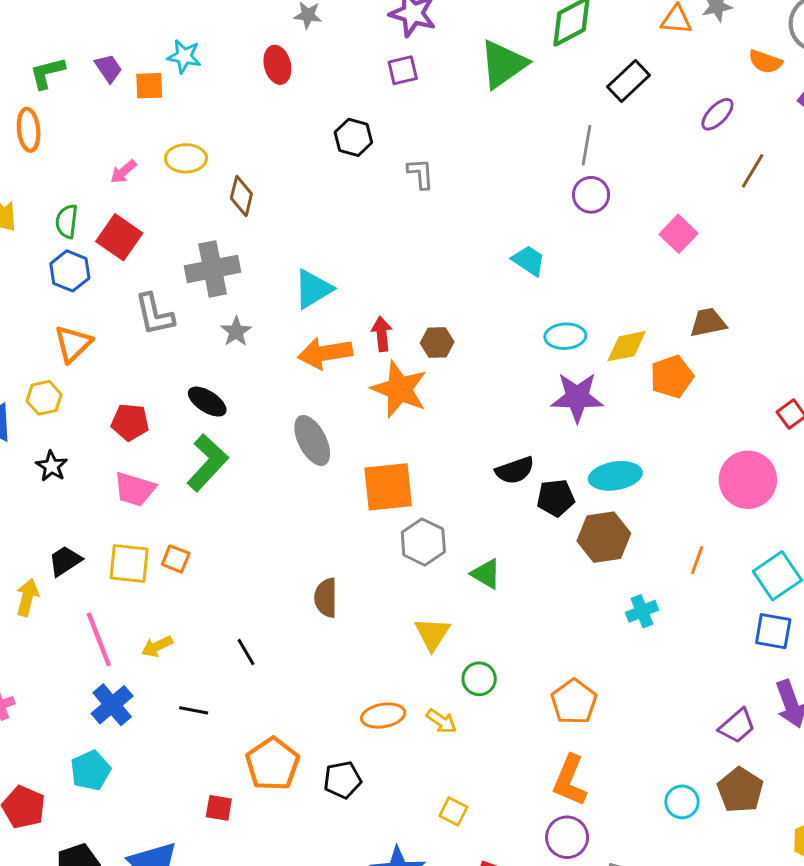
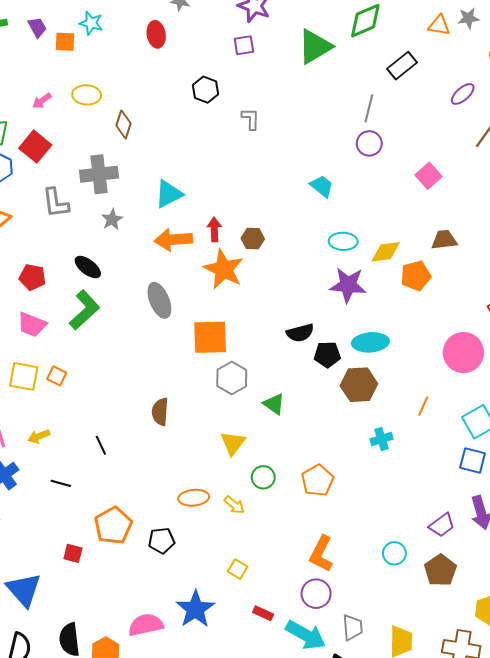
orange pentagon: (574, 702) -> (318, 480), moved
cyan circle: (682, 802) -> (394, 553), moved

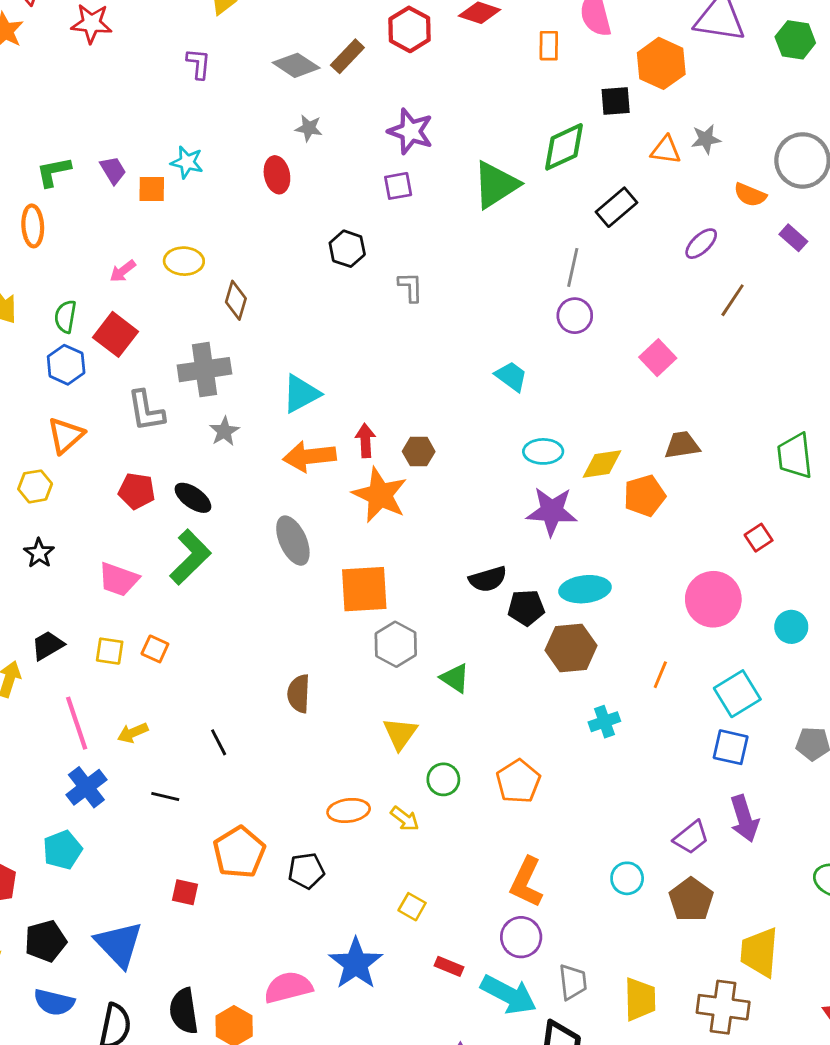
red pentagon: (32, 277) -> (137, 491), moved
yellow square: (24, 376) -> (110, 651), size x0.7

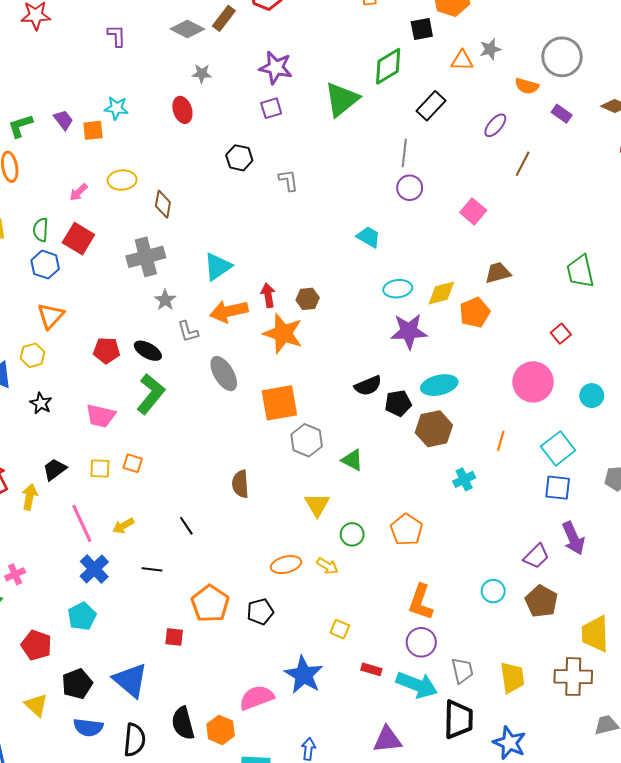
gray L-shape: (146, 411) -> (188, 332), moved, size x0.7

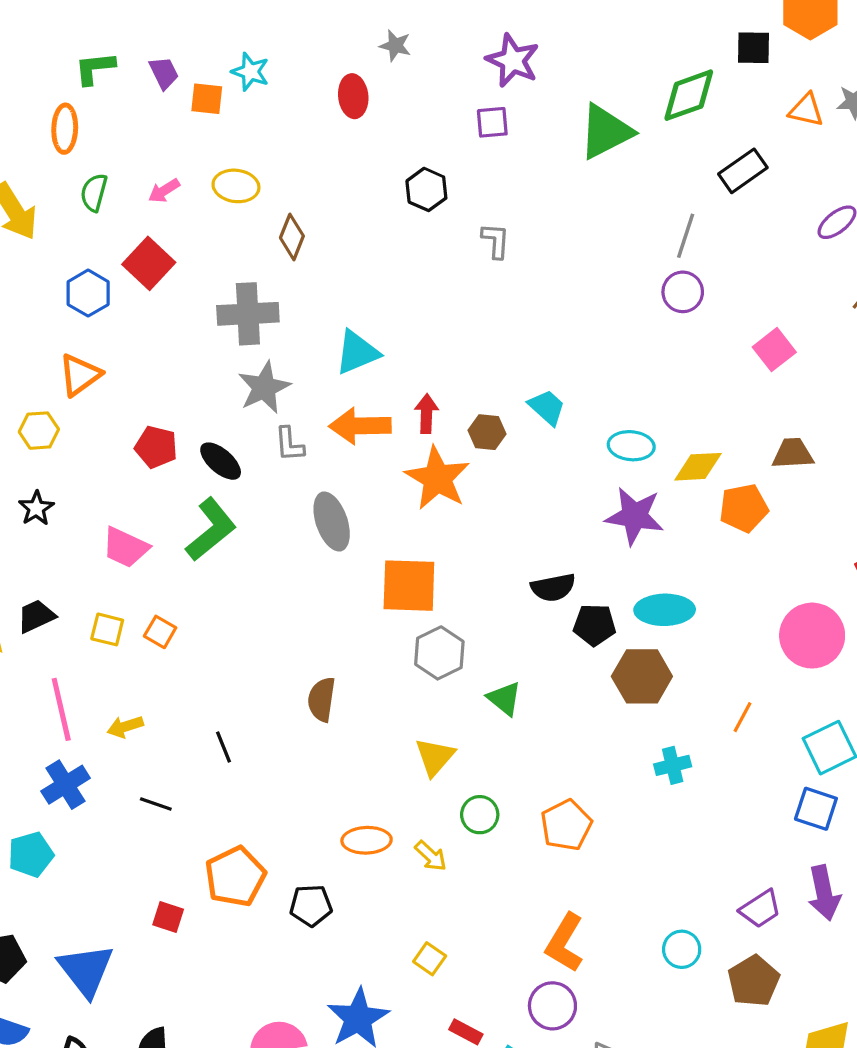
green semicircle: (41, 230) -> (94, 193), moved
cyan trapezoid: (368, 237) -> (547, 407), moved
gray star: (165, 300) -> (264, 387), size x1.5

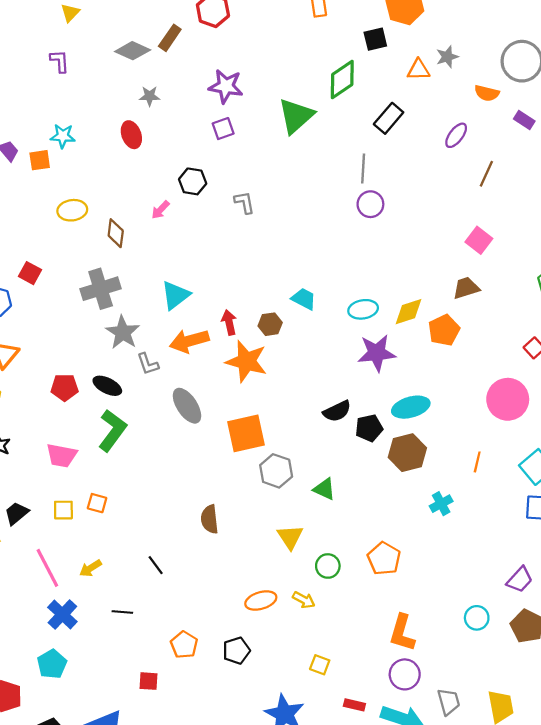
pink arrow: (164, 191) -> (160, 210), moved
red square: (149, 263) -> (30, 273), size x0.7
pink square: (774, 350) -> (479, 240), moved
orange pentagon: (235, 877) -> (184, 645), size x0.7

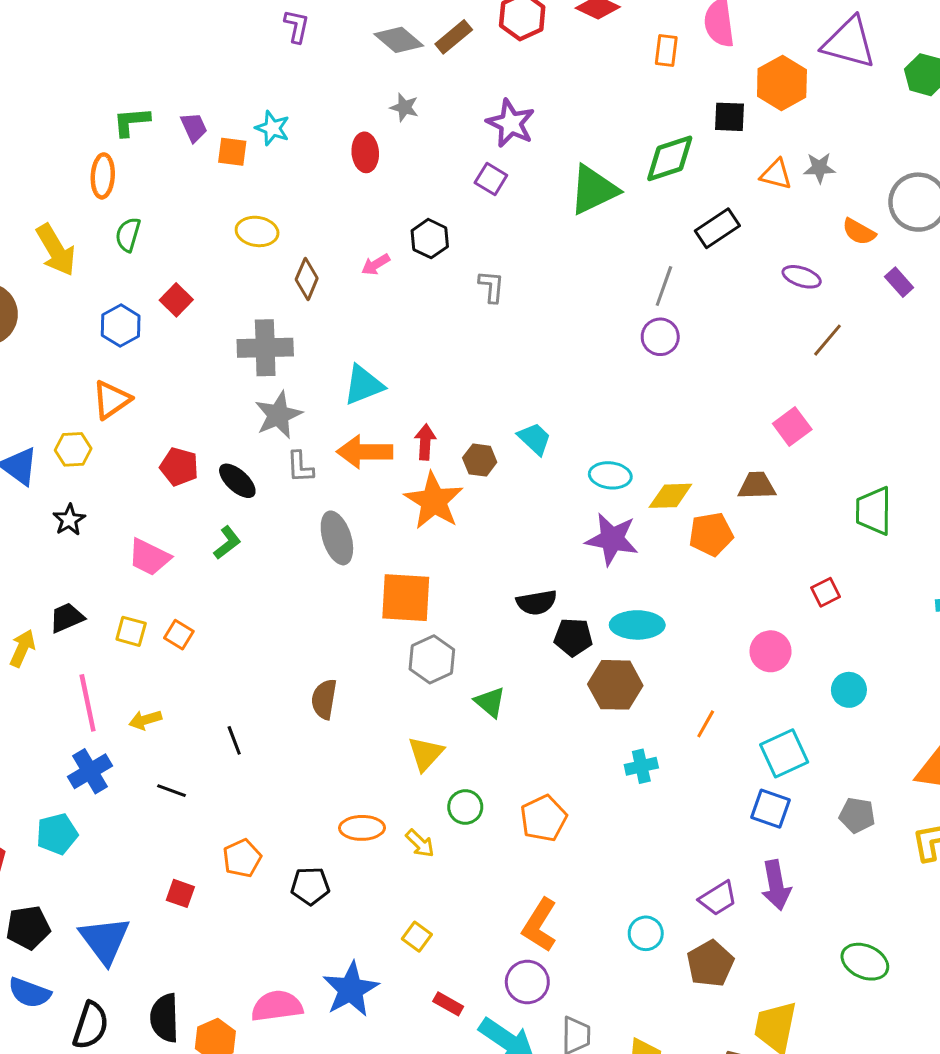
purple square: (223, 129) -> (491, 179), turned 35
purple ellipse: (456, 135) -> (802, 277), turned 55
pink circle: (508, 399) -> (771, 651), size x0.7
green L-shape: (112, 430) -> (227, 543), size x0.6

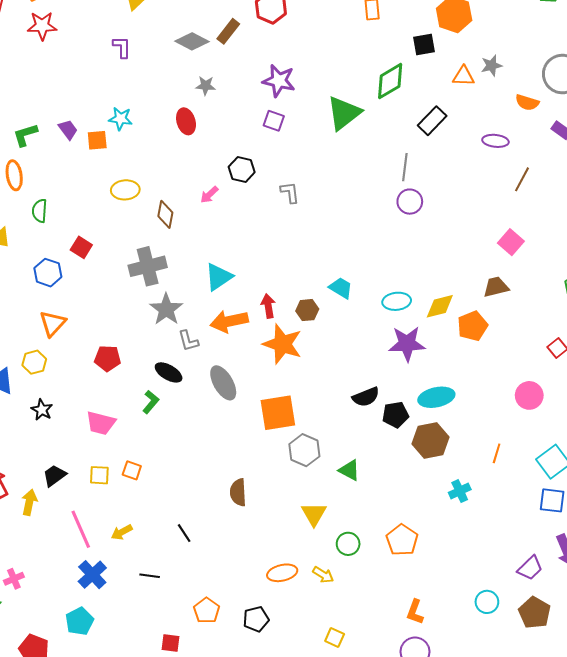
black ellipse: (237, 481) -> (169, 372), moved
orange L-shape: (540, 925) -> (415, 612), size x0.7

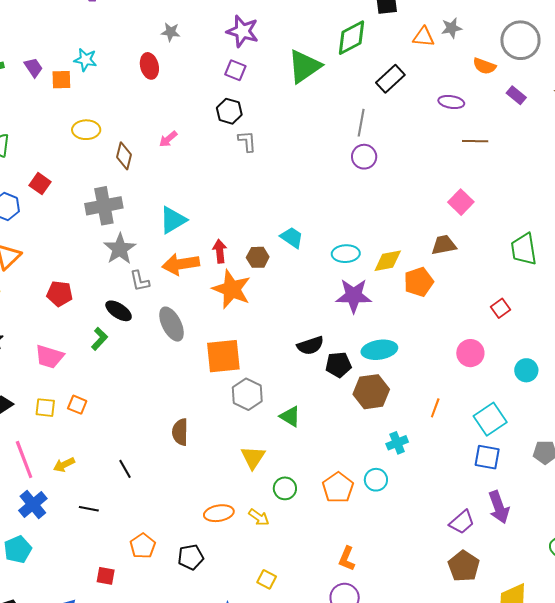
black hexagon: (242, 169) -> (229, 111), moved
brown line: (522, 179) -> (475, 141), turned 60
cyan circle: (487, 602) -> (376, 480), moved

